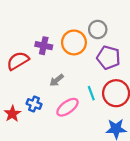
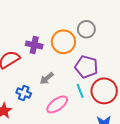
purple pentagon: (108, 58) -> (86, 67), moved
blue cross: (34, 104) -> (24, 93), moved

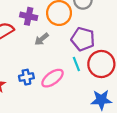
gray arrow: (47, 78) -> (42, 39), moved
blue cross: (24, 93) -> (26, 77), moved, turned -32

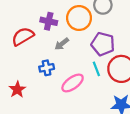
blue cross: (26, 77) -> (47, 68), moved

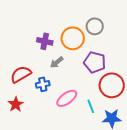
red semicircle: (23, 36) -> (21, 74), moved
cyan line: (96, 69) -> (91, 106), moved

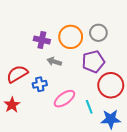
gray circle: (95, 26) -> (98, 33), moved
gray arrow: (57, 62) -> (54, 62), turned 56
purple pentagon: (95, 62) -> (93, 62), turned -30

